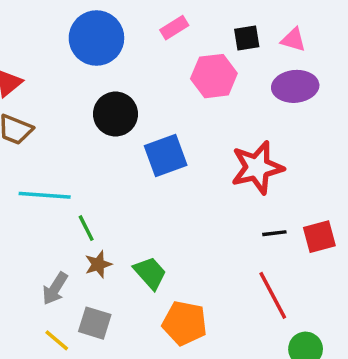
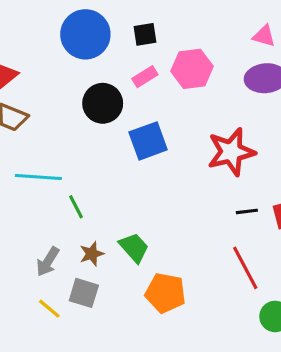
pink rectangle: (174, 28) -> (145, 77), moved
black square: (247, 38) -> (145, 34), moved
brown star: (98, 264) -> (92, 254), moved

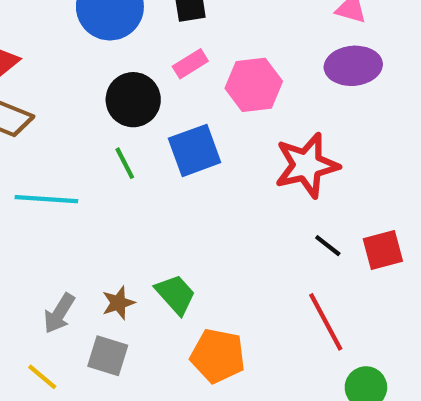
pink hexagon: (192, 69) -> (254, 85), moved
green line: (76, 207) -> (125, 163), moved
black line: (247, 211) -> (328, 246), turned 45
yellow line: (49, 309) -> (42, 377), moved

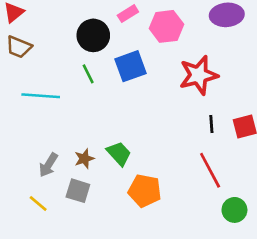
black line: (328, 246) -> (211, 124), turned 48

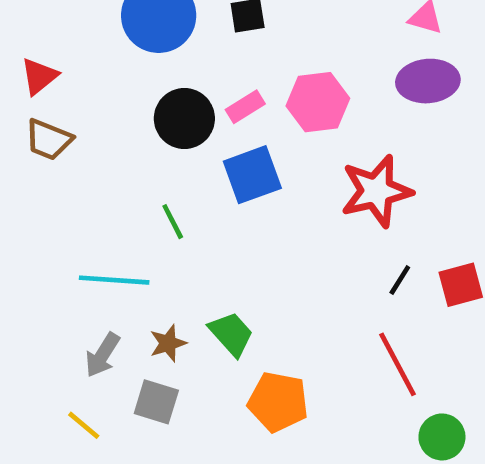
pink rectangle: (128, 14) -> (245, 107), moved
green line: (88, 74) -> (173, 222), moved
cyan line: (41, 96) -> (114, 280), moved
black line: (211, 124) -> (400, 280), turned 36

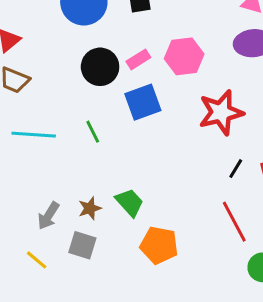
cyan line: (114, 280) -> (34, 135), moved

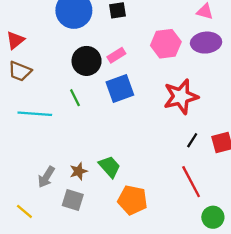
pink hexagon: (184, 56) -> (166, 44), moved
green line: (93, 132) -> (75, 98), moved
yellow line: (37, 260) -> (24, 211), moved

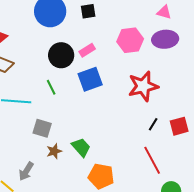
gray arrow: (46, 177) -> (26, 171), moved
gray square: (73, 200) -> (42, 128), moved

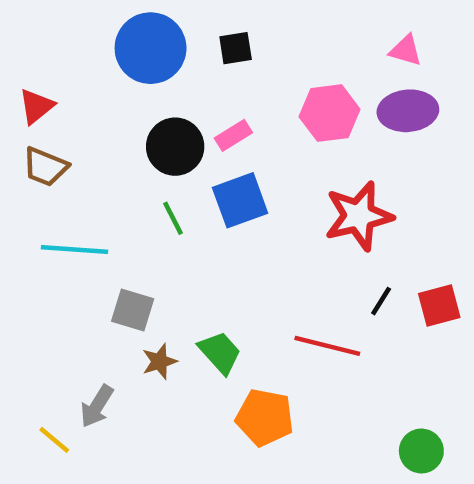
green line: (51, 87) -> (173, 218), moved
red line: (152, 160) -> (327, 346), moved, turned -48

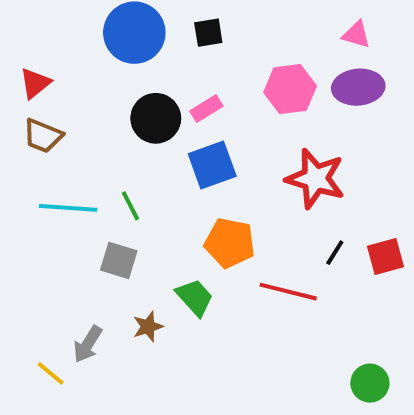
red star: (359, 216) -> (315, 179), turned 30
green line: (173, 218) -> (130, 206), moved
brown star: (159, 361) -> (148, 327), moved
orange pentagon: (265, 417) -> (230, 243), moved

